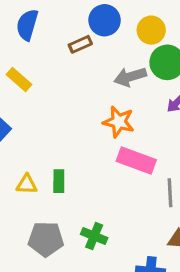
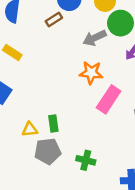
pink rectangle: (136, 160) -> (109, 99), turned -68
gray pentagon: (46, 239) -> (48, 151), moved

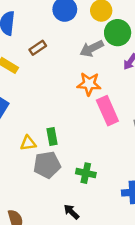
brown rectangle: (54, 19) -> (38, 48), moved
pink rectangle: (109, 99) -> (107, 111), turned -56

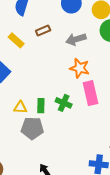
gray arrow: (92, 48) -> (76, 39), moved
green cross: (86, 173) -> (64, 103), moved

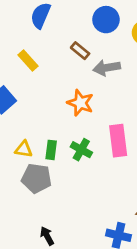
brown rectangle: (43, 30) -> (80, 51), moved, turned 56
orange star: (80, 68) -> (80, 103), moved

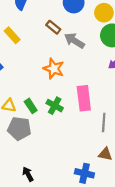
gray arrow: (107, 68) -> (74, 41), turned 42
green rectangle: (51, 150) -> (31, 106), turned -40

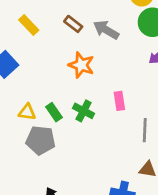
brown rectangle: (53, 27) -> (73, 24), moved
pink rectangle: (84, 98) -> (119, 101), size x0.6

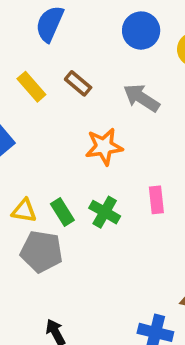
brown rectangle: (73, 24) -> (78, 83), moved
orange star: (81, 65) -> (104, 147), turned -30

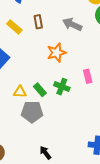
brown rectangle: (78, 83) -> (38, 22), turned 48

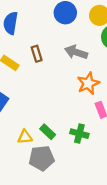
orange star: (56, 53) -> (88, 83), moved
green cross: (62, 87) -> (79, 134), moved

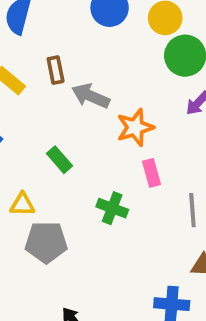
gray arrow: (76, 52) -> (91, 96), moved
green rectangle: (48, 132) -> (60, 160), moved

